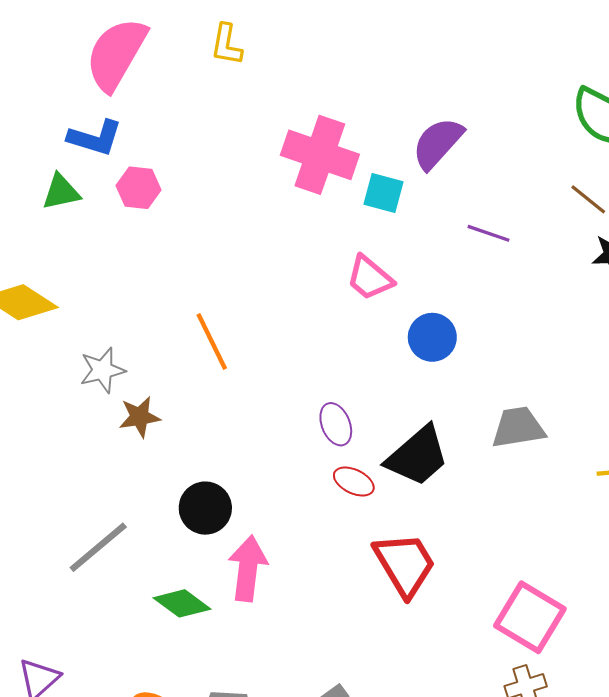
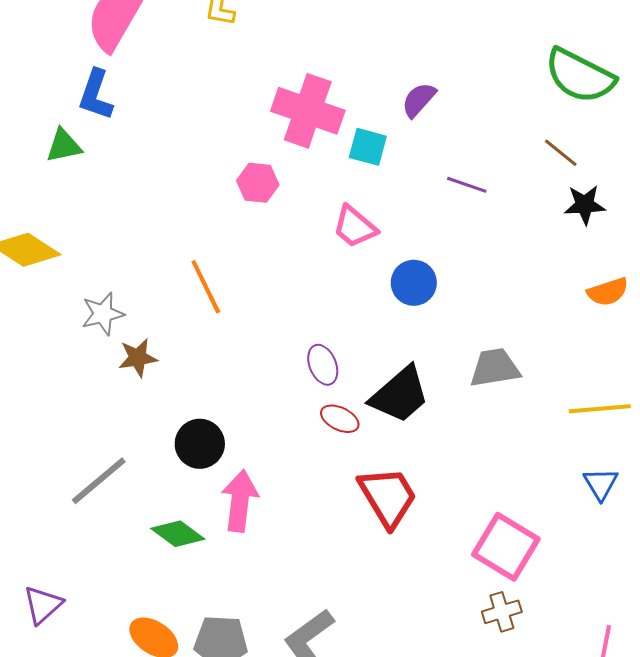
blue L-shape: (95, 138) -> (96, 95), turned 92
purple semicircle: (438, 143) -> (419, 100), size x0.7
pink hexagon: (139, 188) -> (258, 183), moved

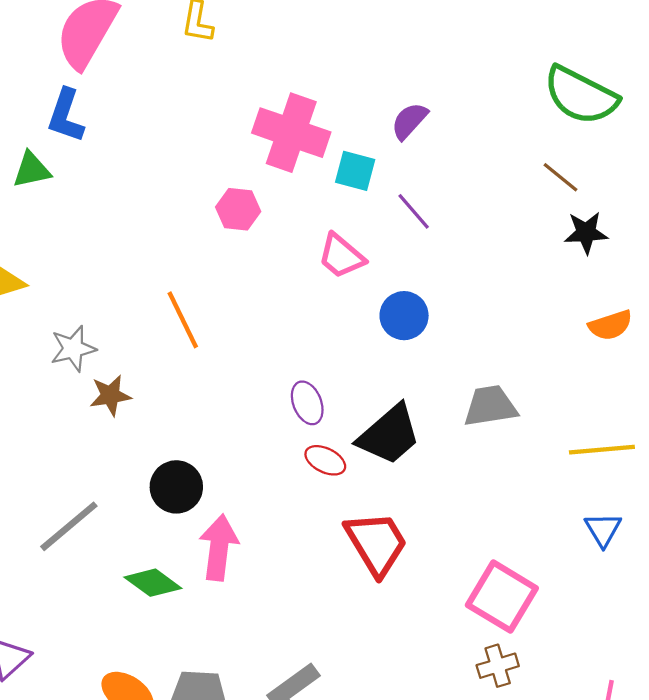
purple line: (467, 185) -> (414, 211), moved, turned 30

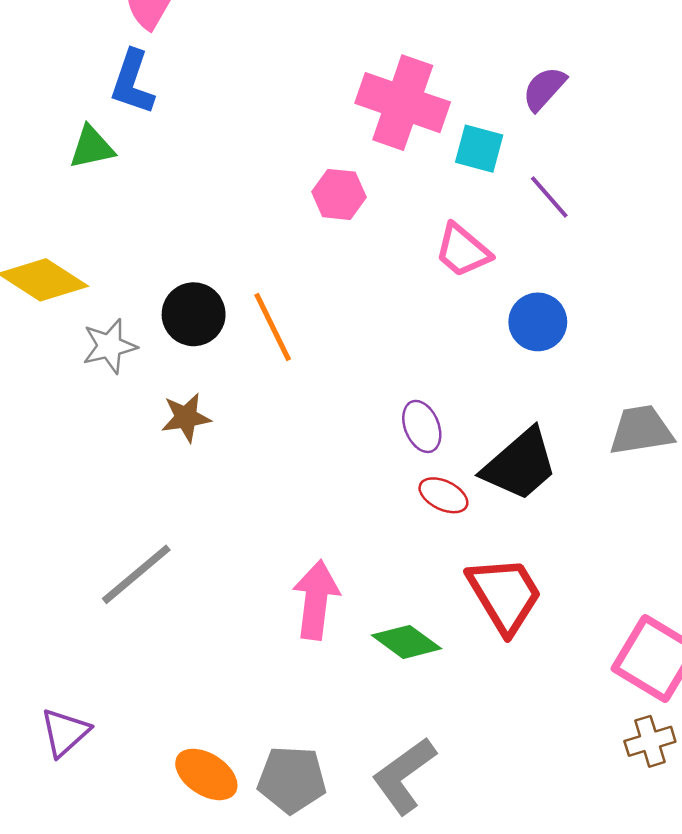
gray star: (73, 349) -> (109, 346), moved
black circle: (176, 487) -> (194, 314), moved
green diamond: (153, 583) -> (406, 642), moved

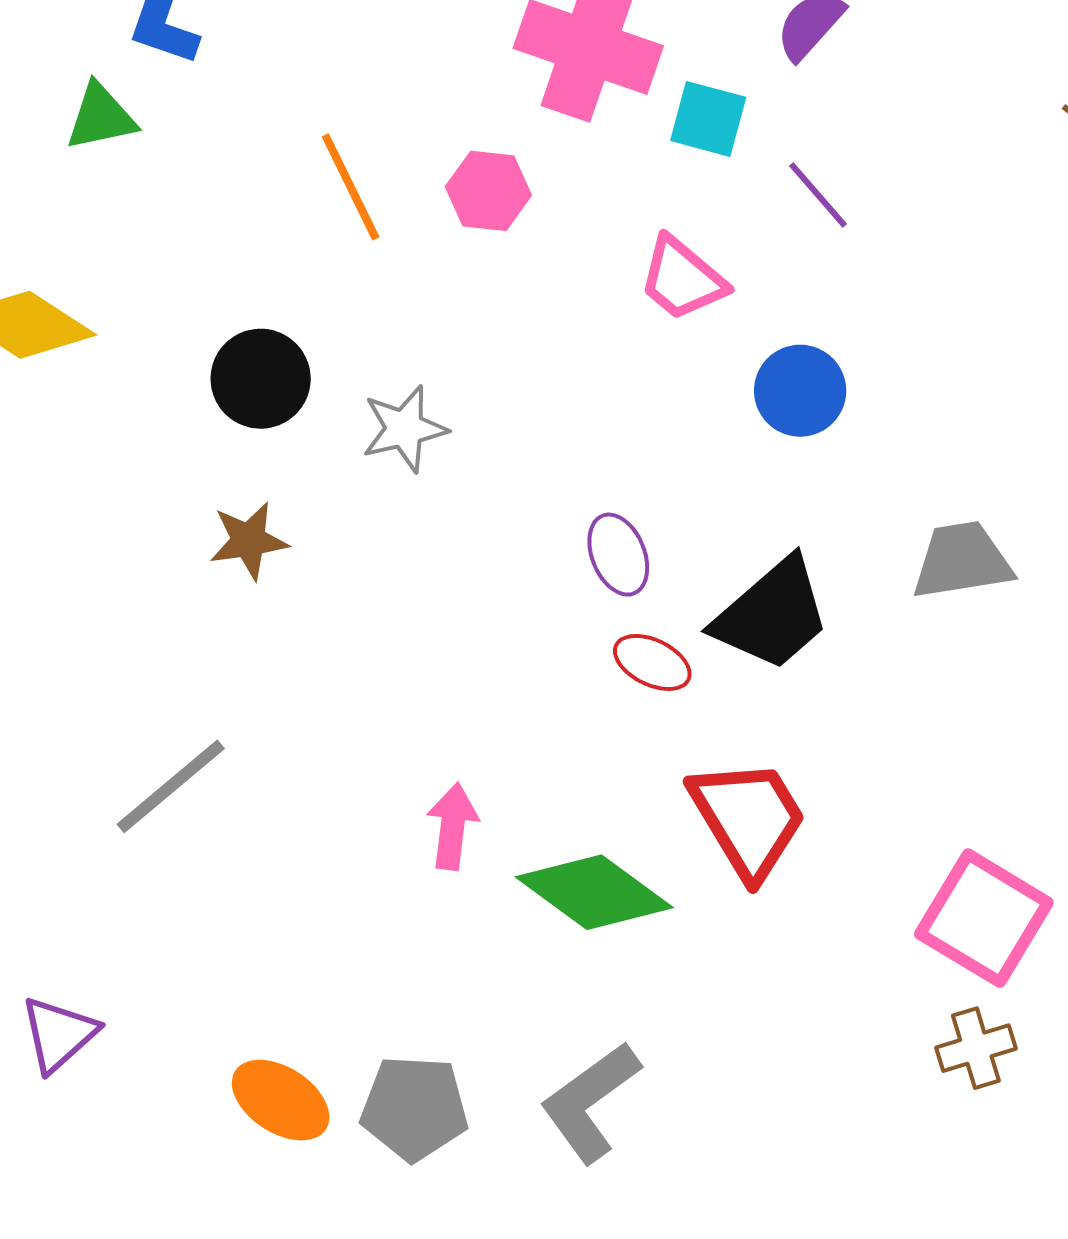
orange line: (273, 327) -> (351, 187), moved
gray star: (109, 346) -> (404, 429), moved
pink arrow: (316, 600) -> (452, 826), size x0.7
green diamond: (406, 642) -> (594, 892), size x1.4

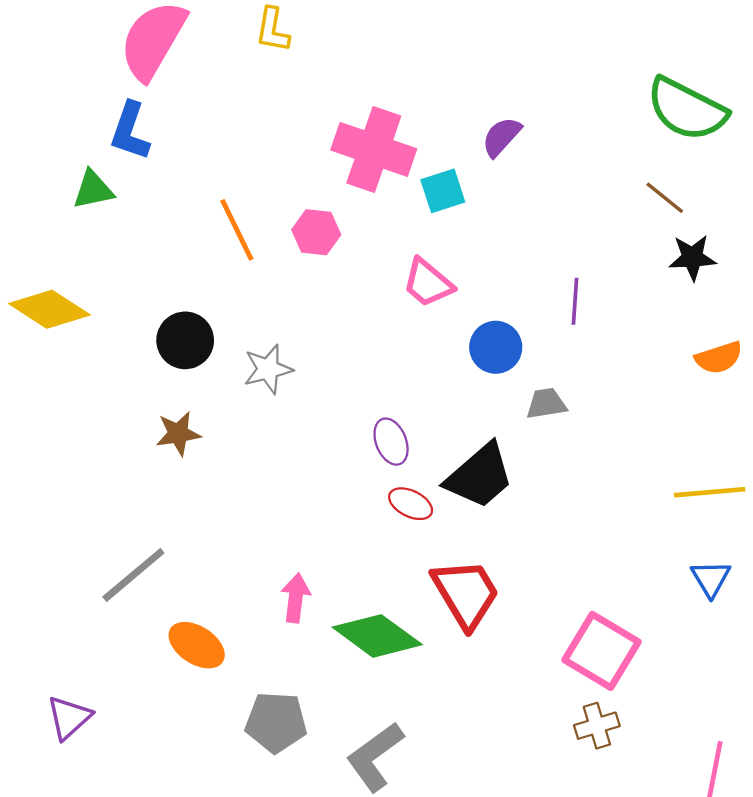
cyan square: (708, 119) -> (443, 191), turned -33
purple line: (818, 195) -> (575, 301), moved, turned 45
gray trapezoid: (962, 561) -> (546, 404), moved, size x0.7
orange ellipse: (281, 1100) -> (197, 645), moved
gray pentagon: (414, 1108) -> (276, 722), moved

